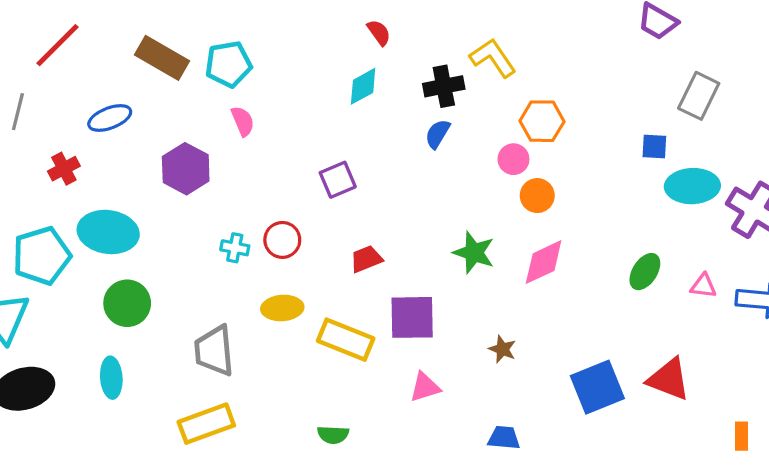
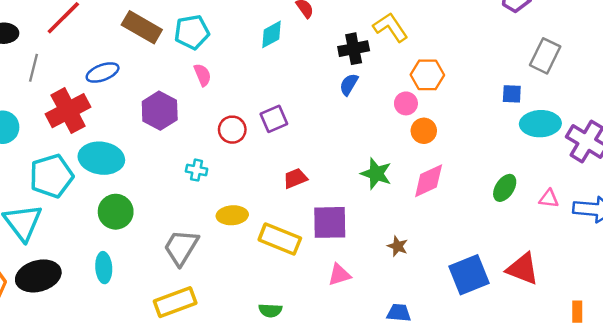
cyan diamond: (363, 86) -> (271, 34), moved
red cross: (64, 169) -> (68, 111), size x1.8
red circle: (282, 240) -> (232, 130), moved
gray trapezoid: (214, 351) -> (181, 247), turned 36

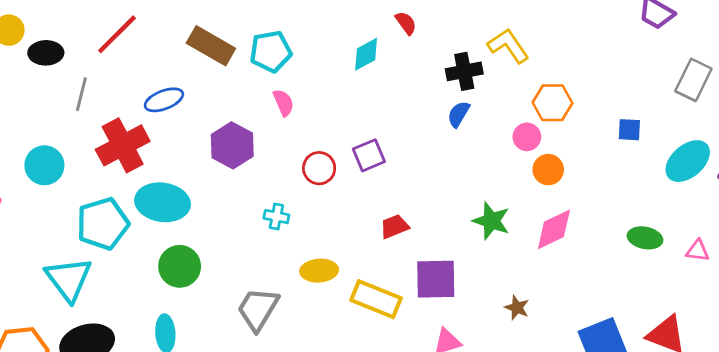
blue square: (512, 94) -> (629, 130), moved
cyan ellipse: (540, 124) -> (688, 161), turned -39
green ellipse: (505, 188) -> (645, 238), turned 68

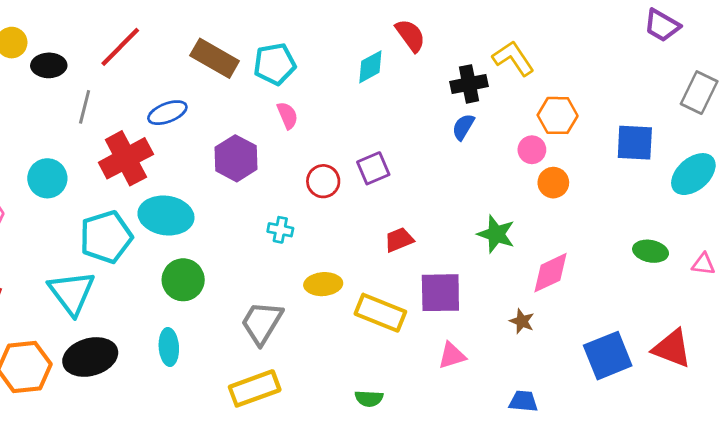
red semicircle: (406, 23) -> (410, 35), size x1.4
blue square: (629, 130) -> (635, 143), size x1.6
pink diamond: (554, 229) -> (550, 273), moved

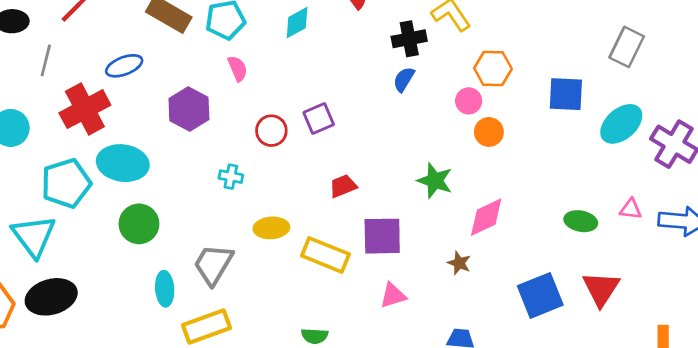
cyan diamond: (370, 67) -> (297, 23), moved
green ellipse: (651, 251) -> (581, 221), moved
cyan ellipse: (169, 347) -> (165, 289), moved
red triangle: (672, 348) -> (601, 289), turned 42

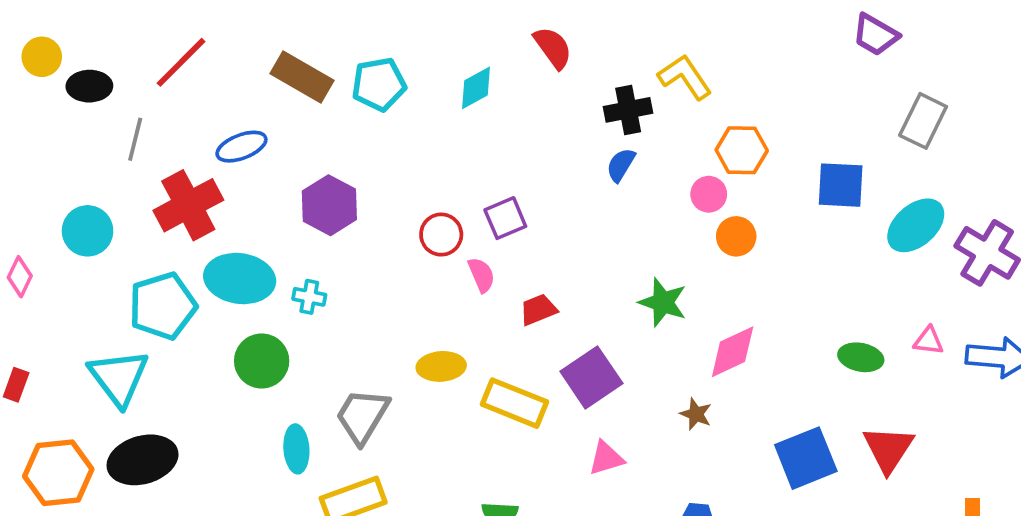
pink semicircle: (238, 69) -> (481, 275), moved
cyan cross: (231, 177) -> (309, 297), moved
purple square: (382, 236) -> (591, 377), turned -33

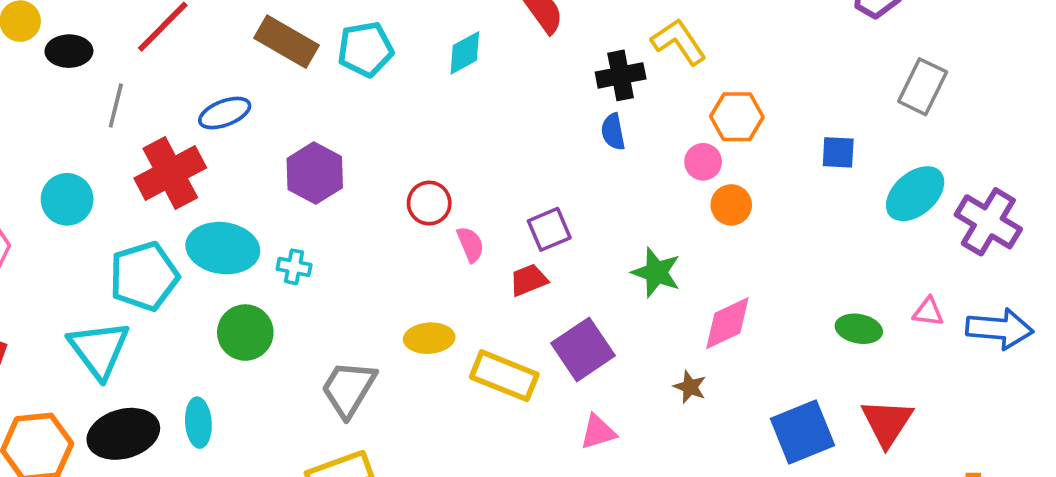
blue semicircle: (621, 165) -> (613, 132), turned -42
blue square: (841, 185) -> (838, 152), size x0.7
purple square: (505, 218) -> (549, 229), moved
cyan ellipse: (296, 449) -> (198, 423), moved

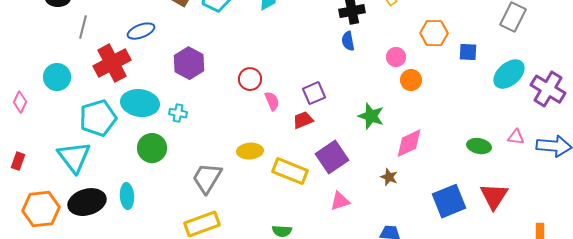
orange hexagon: (737, 117) -> (434, 33), moved

